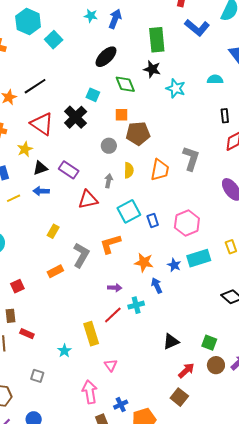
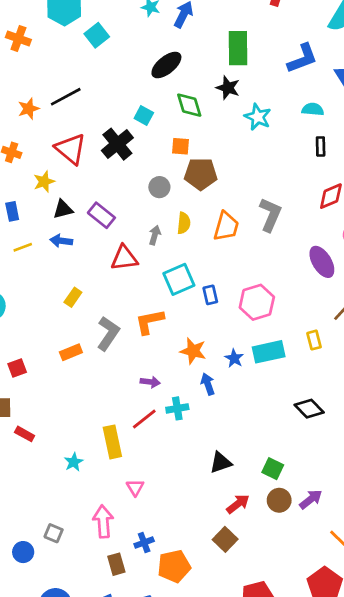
blue L-shape: (197, 28) -> (302, 58), moved, turned -65
black rectangle: (225, 116) -> (321, 147), moved
gray square: (37, 376) -> (54, 533), moved

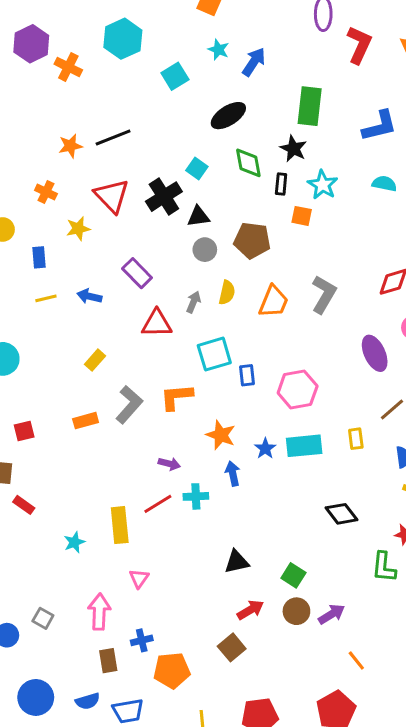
cyan square: (97, 35) -> (175, 76), moved
orange square: (181, 146) -> (302, 216), moved
black rectangle: (321, 147) -> (281, 184), moved
black triangle: (63, 209) -> (198, 216), moved

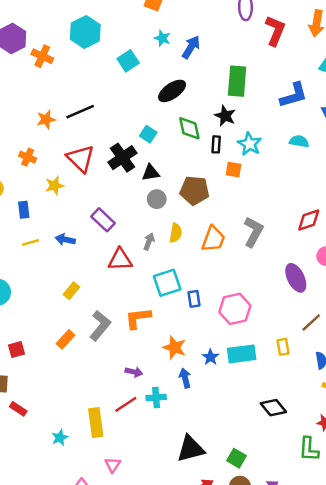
orange rectangle: (86, 421) -> (66, 339), turned -30
black triangle: (237, 562) -> (191, 449), size x1.4

